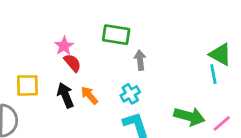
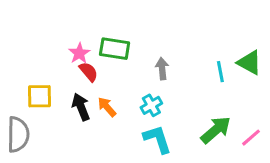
green rectangle: (116, 35) -> (115, 49), moved
cyan line: (213, 74) -> (220, 72), moved
green arrow: (189, 116) -> (216, 130), turned -56

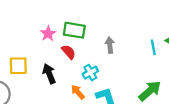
red semicircle: (89, 72) -> (69, 52), moved
cyan cross: (151, 105) -> (90, 73), moved
orange arrow: (107, 107) -> (78, 92), moved

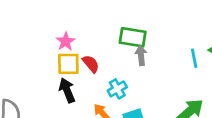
green rectangle: (74, 30) -> (133, 37), moved
yellow square: (18, 66) -> (68, 64), moved

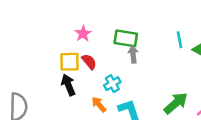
pink star: (66, 41) -> (83, 34), moved
cyan line: (194, 58) -> (179, 40), moved

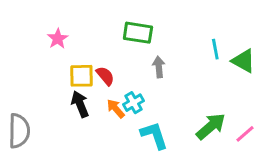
pink star: (83, 34) -> (58, 39), moved
green rectangle: (126, 38) -> (138, 33), moved
orange arrow: (99, 104) -> (116, 109), moved

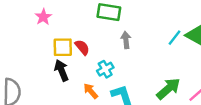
cyan line: (215, 49) -> (174, 38), moved, turned 49
orange arrow: (116, 109) -> (91, 91), moved

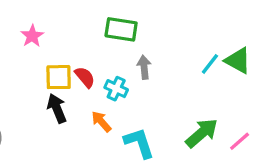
cyan cross: (105, 69) -> (116, 89), moved, turned -35
orange arrow: (91, 91) -> (101, 122), moved

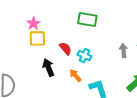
gray arrow: (144, 67) -> (123, 50), moved
yellow square: (59, 77) -> (37, 38), moved

